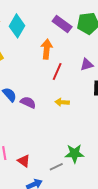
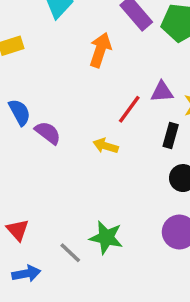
red line: (57, 71) -> (129, 109), moved
gray line: (56, 167) -> (70, 253), turned 56

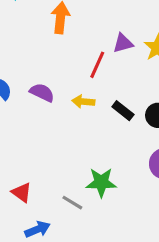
purple semicircle: (48, 133) -> (42, 93), moved
black rectangle: (171, 135) -> (123, 111), moved, turned -55

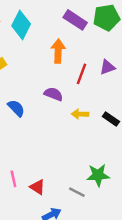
red line: (97, 65) -> (81, 74), moved
purple semicircle: (42, 93) -> (53, 94), moved

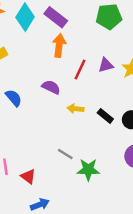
purple rectangle: (75, 20) -> (56, 17), moved
gray line: (77, 192) -> (65, 154), moved

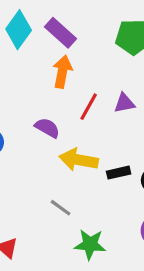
yellow arrow: (75, 109) -> (79, 160), size x1.6
black rectangle: (105, 116) -> (119, 173), turned -56
gray line: (65, 154) -> (61, 208), moved

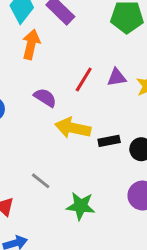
orange arrow: (62, 72) -> (31, 44), moved
gray line: (61, 208) -> (41, 181), moved

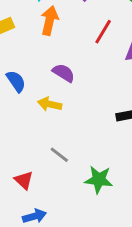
red line: (84, 79) -> (103, 32), moved
yellow arrow: (73, 128) -> (50, 104), moved, size x0.7

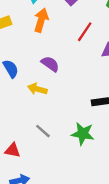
red triangle: (24, 180) -> (13, 150), turned -35
green star: (99, 180) -> (83, 134), moved

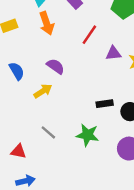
orange arrow: (41, 20) -> (47, 23), turned 145
yellow arrow: (37, 89) -> (43, 91), turned 132

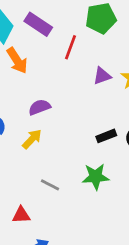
red line: (89, 35) -> (70, 47), moved
purple semicircle: (56, 66) -> (40, 107), turned -42

